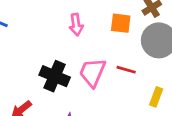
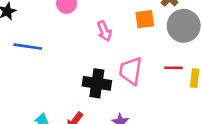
red line: (126, 70) -> (174, 68), moved

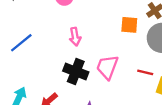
pink arrow: (104, 31) -> (75, 37), moved
blue line: (28, 47) -> (21, 43), moved, turned -60

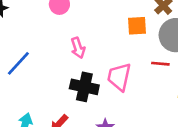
red line: (145, 72) -> (160, 64), moved

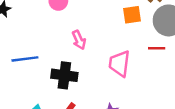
blue line: (18, 63) -> (25, 59), turned 45
black cross: (84, 87) -> (64, 75), moved

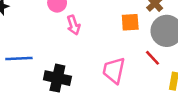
pink arrow: (79, 40) -> (73, 25), moved
red line: (157, 48) -> (152, 58), turned 42

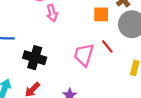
red line: (152, 58) -> (107, 46), moved

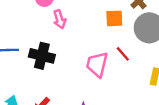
black cross: (35, 58) -> (42, 56), moved

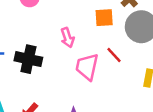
pink arrow: (60, 19) -> (67, 38), moved

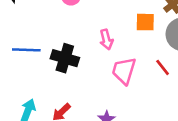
red line: (114, 55) -> (163, 67), moved

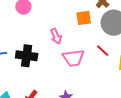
pink trapezoid: (124, 71) -> (73, 58), turned -105

